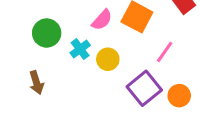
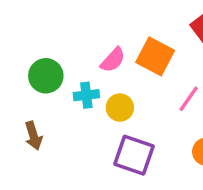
cyan cross: (80, 49) -> (86, 95), turned 30
purple square: (144, 88) -> (134, 155), moved, turned -32

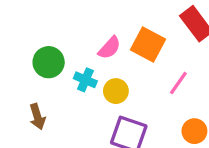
cyan cross: (86, 95) -> (85, 80), turned 30

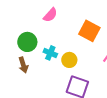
pink semicircle: (109, 48) -> (50, 15), moved
brown arrow: (37, 117) -> (23, 65), moved

